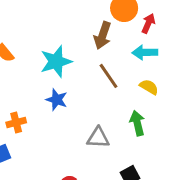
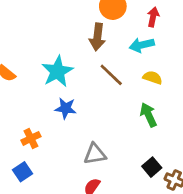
red arrow: (148, 23) -> (153, 17), moved
gray triangle: (98, 138) -> (95, 154), moved

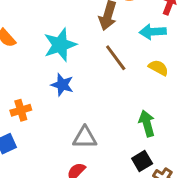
green arrow: (148, 115) -> (147, 123), moved

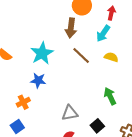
cyan arrow: (153, 32) -> (103, 33), turned -42
blue star: (62, 85) -> (38, 80), moved
black square: (142, 161) -> (97, 126), moved

